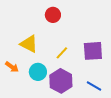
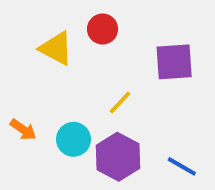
yellow triangle: (29, 44) -> (56, 48), moved
purple square: (93, 51) -> (174, 62), moved

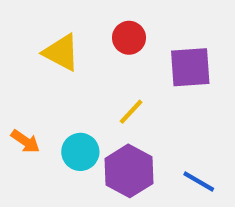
red circle: (103, 29) -> (129, 38), moved

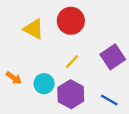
red circle: (129, 38) -> (71, 21), size x1.5
purple square: (190, 67) -> (113, 57), moved, turned -30

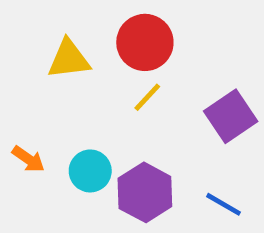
yellow triangle: (34, 29) -> (69, 59), turned -35
yellow line: (72, 62) -> (147, 97), moved

